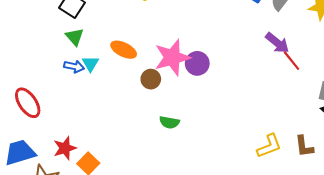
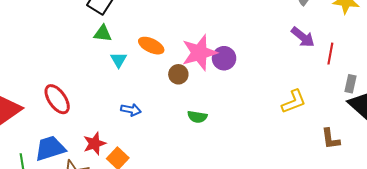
green triangle: (75, 37) -> (103, 33), turned -42
red line: (292, 61) -> (330, 54), moved, turned 50
blue arrow: (74, 67) -> (131, 110), moved
yellow L-shape: (269, 146) -> (294, 102), moved

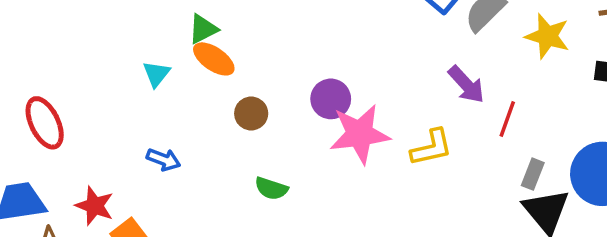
green triangle: (103, 33) -> (203, 29), moved, turned -42
pink star: (199, 53) -> (360, 134), moved
yellow L-shape: (294, 102) -> (431, 148), moved
red star: (94, 144) -> (95, 206), turned 30

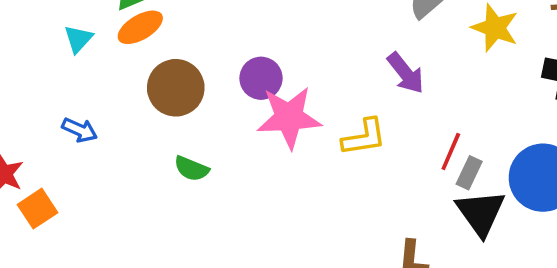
orange ellipse: (214, 59) -> (140, 27), turned -69
brown circle: (251, 113) -> (176, 88), size x1.6
red line: (507, 119) -> (451, 152), moved

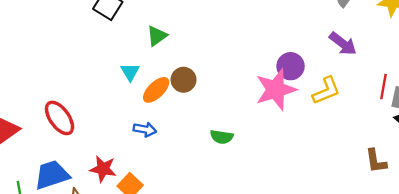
orange ellipse: (140, 27) -> (156, 90), moved
purple circle: (261, 78) -> (291, 66), moved
brown circle: (176, 88) -> (184, 80), moved, size x0.7

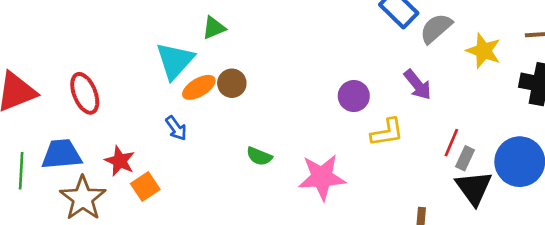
cyan triangle: (130, 72) -> (175, 61), size x1.8
pink star: (276, 90) -> (322, 177), moved
blue arrow: (145, 129) -> (176, 128), turned 30

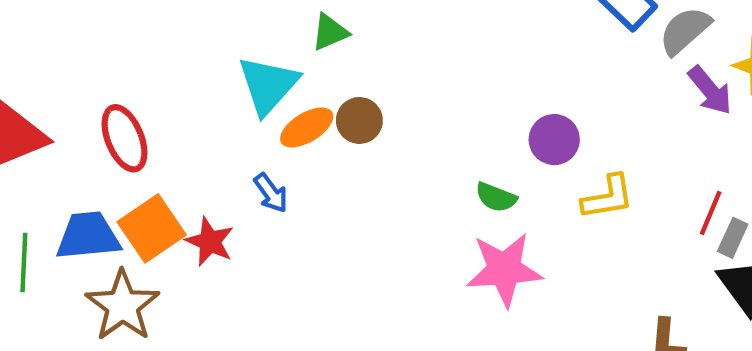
purple arrow: (418, 85) -> (710, 90), moved
green semicircle: (259, 156) -> (496, 197), moved
red star: (120, 161) -> (210, 242), moved
orange square: (145, 187) -> (152, 228), moved, size x1.4

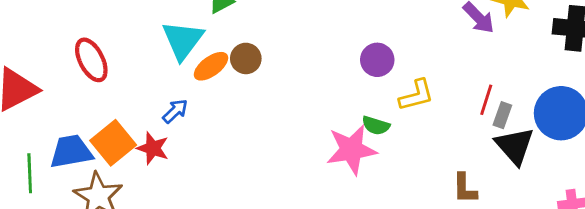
red ellipse: (124, 138) -> (91, 60), moved
blue arrow: (271, 193) -> (175, 111), moved, turned -92
green semicircle: (496, 197) -> (376, 126), moved

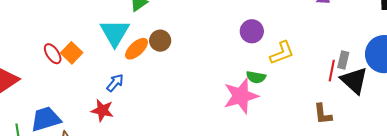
red ellipse: (91, 60) -> (53, 54), size x0.7
red line: (486, 100) -> (332, 71), moved
orange square: (113, 143) -> (72, 53), moved, size x0.7

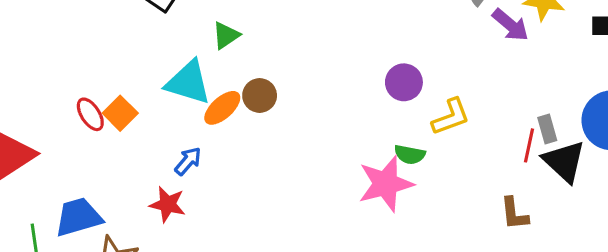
cyan triangle: (115, 33) -> (188, 82), turned -44
gray rectangle: (343, 60) -> (547, 129), turned -30

